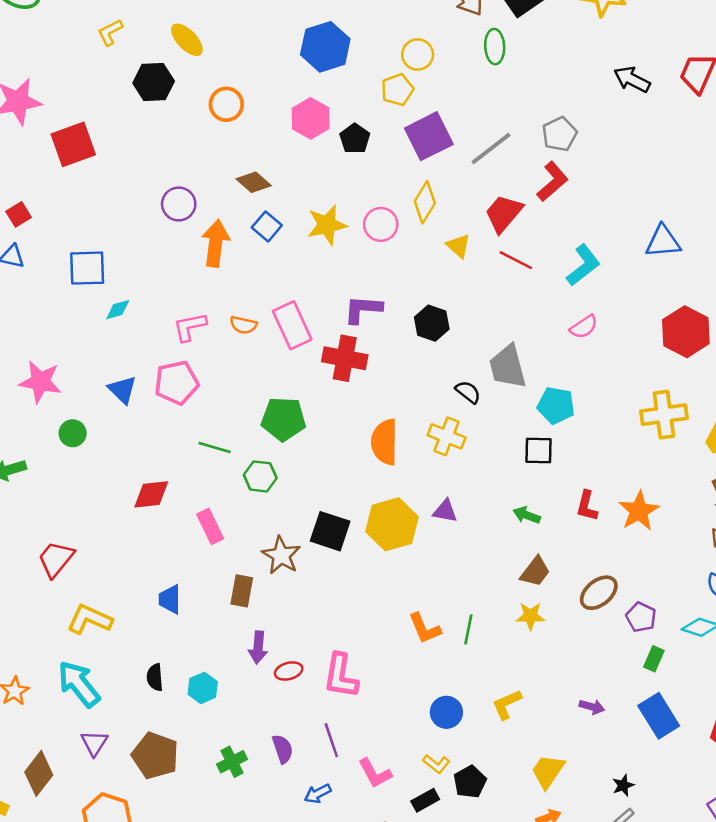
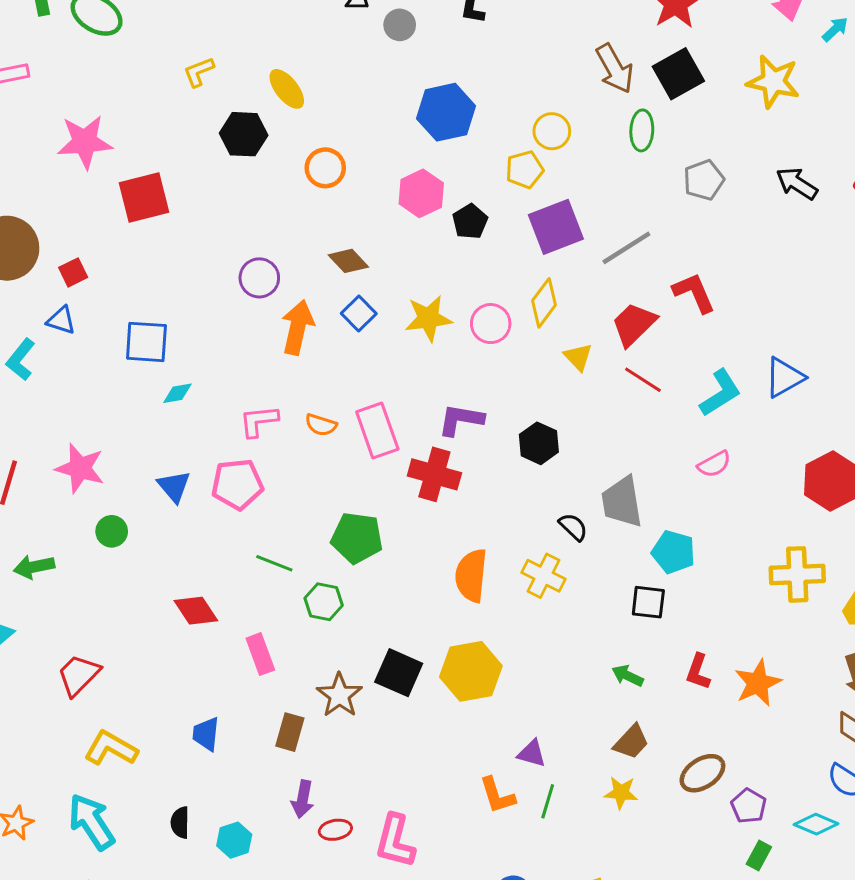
gray pentagon: (559, 134) -> (704, 180), moved
red L-shape: (553, 181) -> (694, 293), turned -78
blue triangle: (663, 242) -> (784, 377), moved, turned -30
red diamond: (151, 494) -> (196, 611), turned 57
purple triangle: (445, 511) -> (532, 754), moved

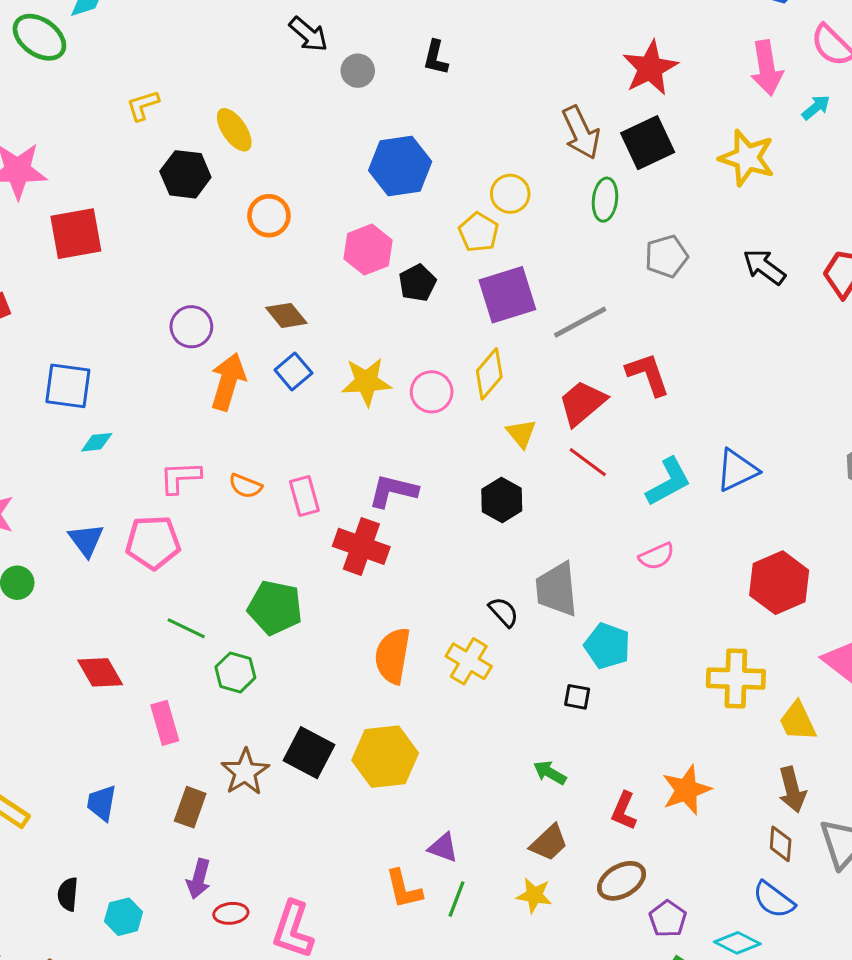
yellow pentagon: (525, 170) -> (479, 232), turned -30
pink rectangle: (377, 430) -> (304, 496), size x0.7
black hexagon: (539, 443) -> (502, 500), moved
black square: (648, 602) -> (577, 697), size x0.7
red L-shape: (698, 672) -> (624, 811), moved

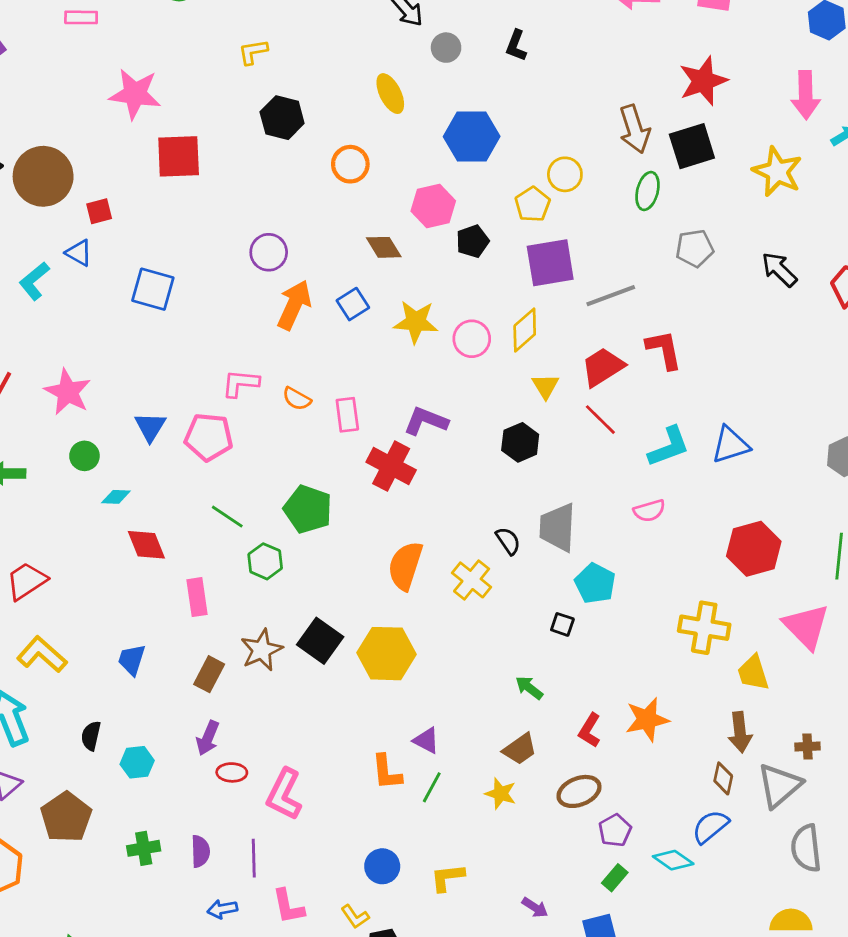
yellow ellipse: (234, 130) -> (390, 94), moved
brown diamond: (286, 315) -> (384, 247), moved
cyan diamond: (97, 442) -> (116, 497), moved
blue semicircle: (774, 900) -> (710, 827), turned 96

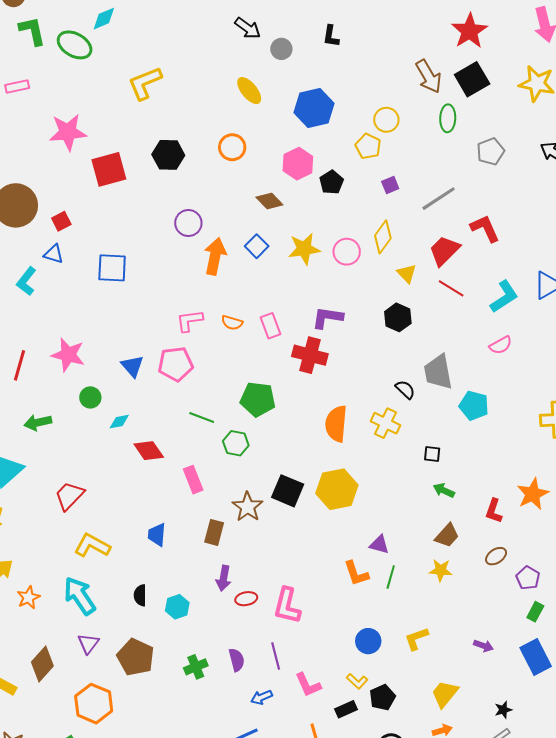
yellow L-shape: (253, 52) -> (145, 83), size x1.6
black hexagon: (282, 118) -> (168, 155), moved
purple square: (550, 263) -> (390, 185), size x0.5
black square: (562, 624) -> (432, 454), moved
brown ellipse: (579, 791) -> (496, 556), size x0.7

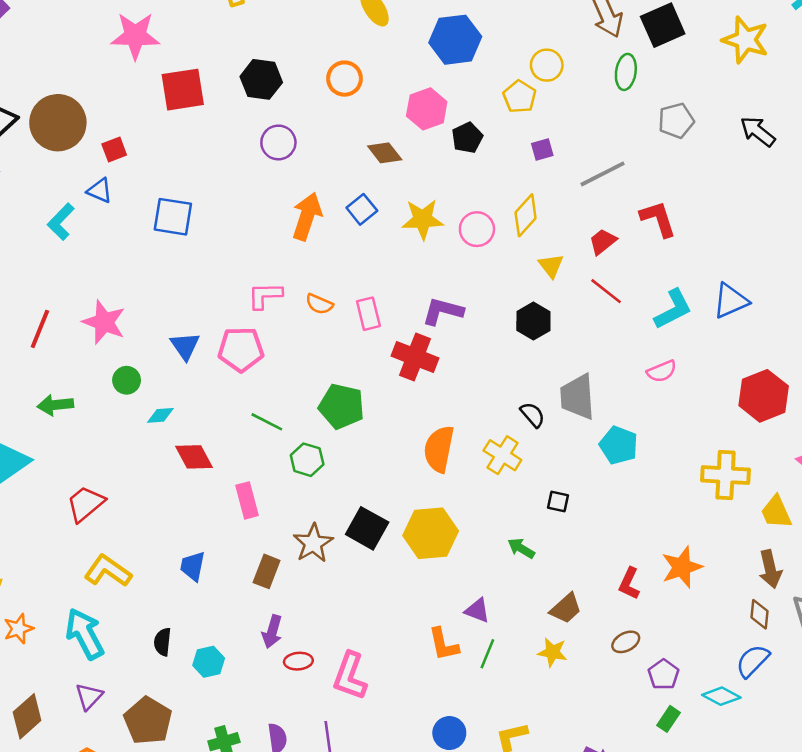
purple circle: (188, 223) -> (278, 142), moved
red trapezoid: (444, 251) -> (603, 242), size x0.7
green arrow: (444, 490) -> (521, 548), moved

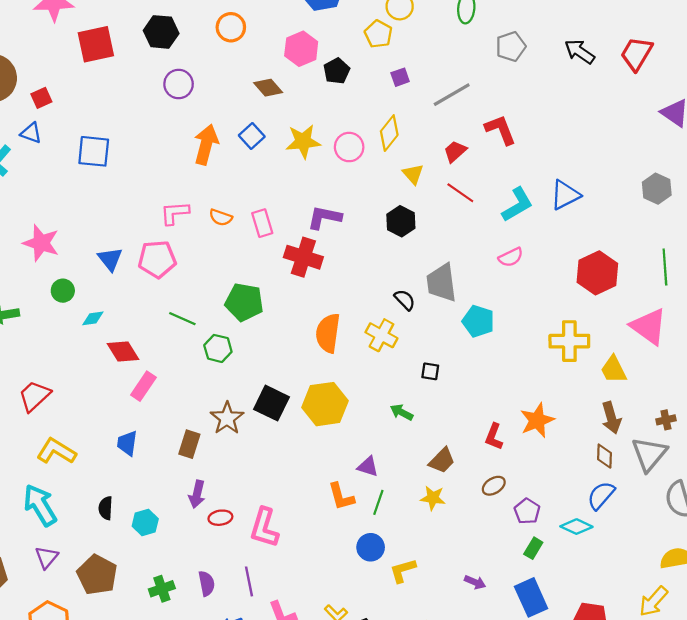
pink rectangle: (247, 500) -> (143, 386), moved, turned 52
blue circle: (449, 733) -> (371, 547), moved

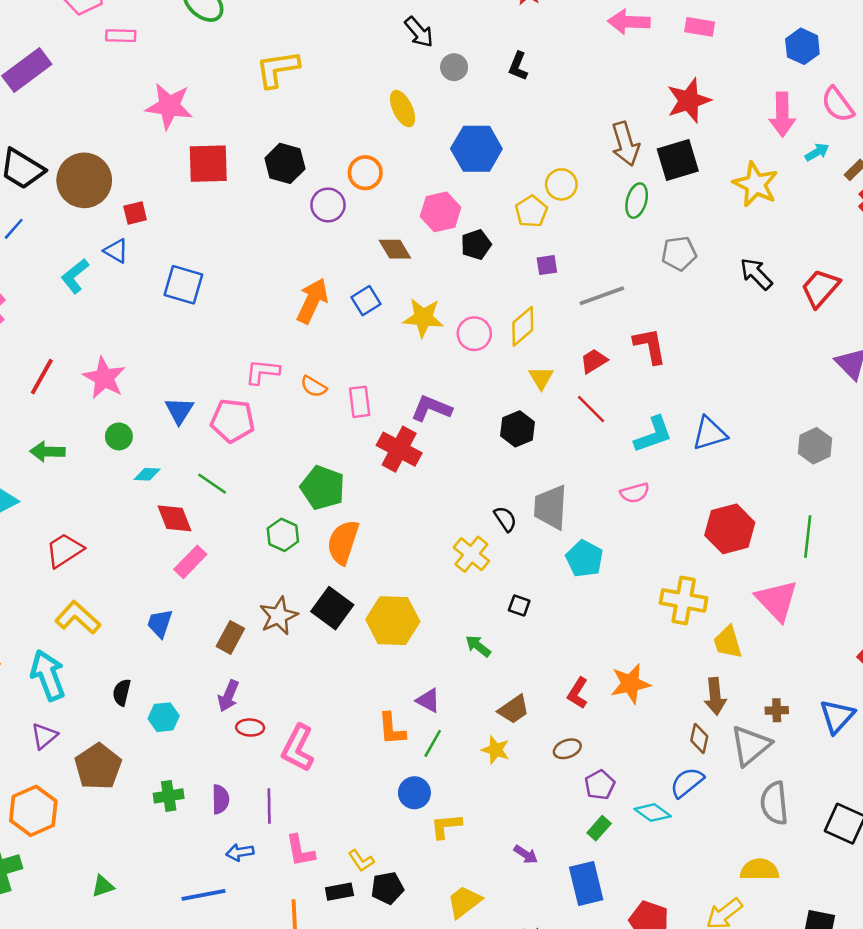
purple circle: (179, 84) -> (328, 205), moved
green line: (182, 319) -> (212, 484), moved
orange semicircle: (328, 333) -> (343, 542), moved

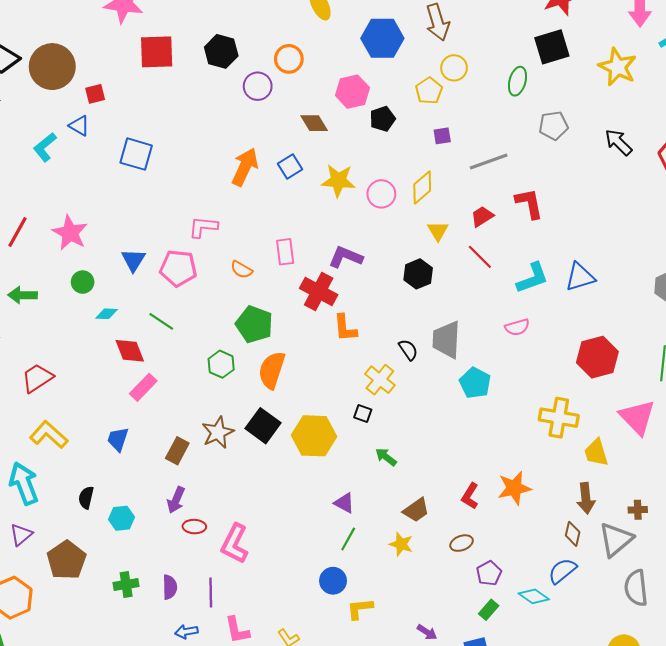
brown arrow: (625, 144) -> (438, 22), moved
orange semicircle: (314, 387) -> (241, 270), moved
black square: (519, 605) -> (363, 413), moved
orange L-shape: (392, 729) -> (345, 328), moved

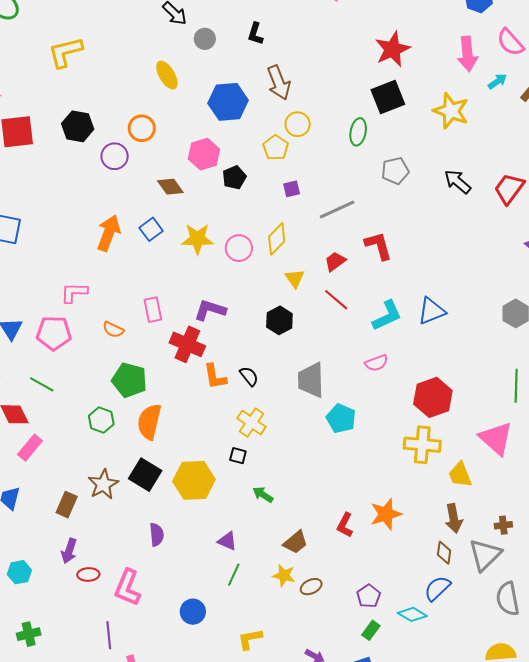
black semicircle: (408, 350) -> (249, 376), moved
red hexagon: (597, 357) -> (433, 397), moved
brown ellipse: (462, 543) -> (311, 587), moved
blue circle: (333, 581) -> (193, 612), moved
purple semicircle: (170, 587) -> (157, 535), moved

